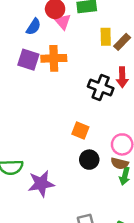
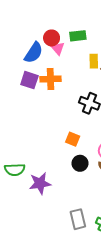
blue semicircle: (34, 27) -> (34, 53), size x1.5

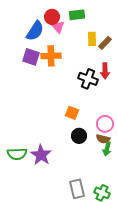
green semicircle: (15, 170) -> (17, 154), moved
purple star: (40, 183) -> (41, 155), turned -30

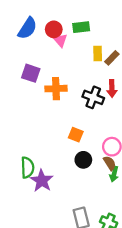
blue semicircle: (35, 31) -> (27, 28), moved
orange cross: (51, 56) -> (56, 89), moved
brown semicircle: (103, 139) -> (110, 163), turned -136
green semicircle: (17, 154) -> (27, 168), moved, turned -90

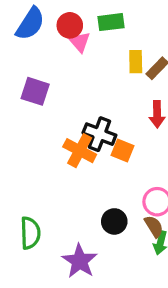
orange cross: (56, 89) -> (80, 151), moved, turned 30
black cross: (93, 97) -> (99, 134), moved
orange square: (76, 135) -> (123, 151), moved
purple star: (42, 181) -> (80, 261), moved

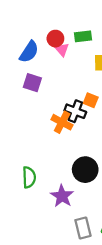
blue semicircle: (30, 24) -> (29, 52), moved
orange square: (123, 151) -> (91, 100), moved
black circle: (114, 221) -> (85, 170), size x1.5

